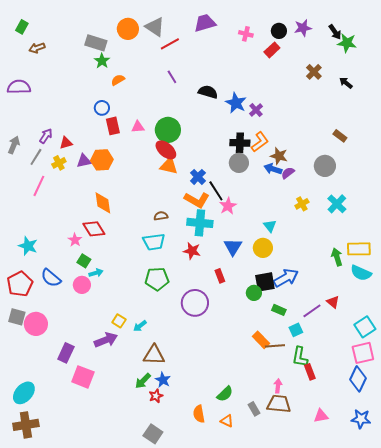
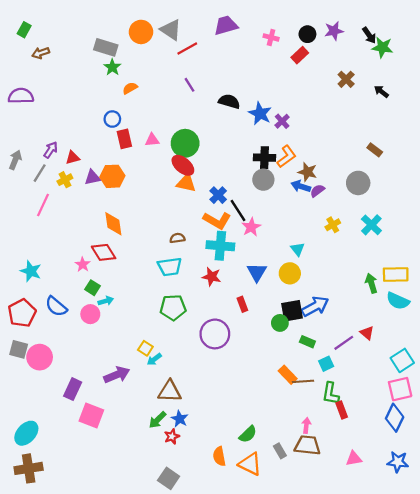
yellow square: (119, 321) -> (145, 348), moved
orange triangle: (227, 421) -> (250, 464), size x1.6

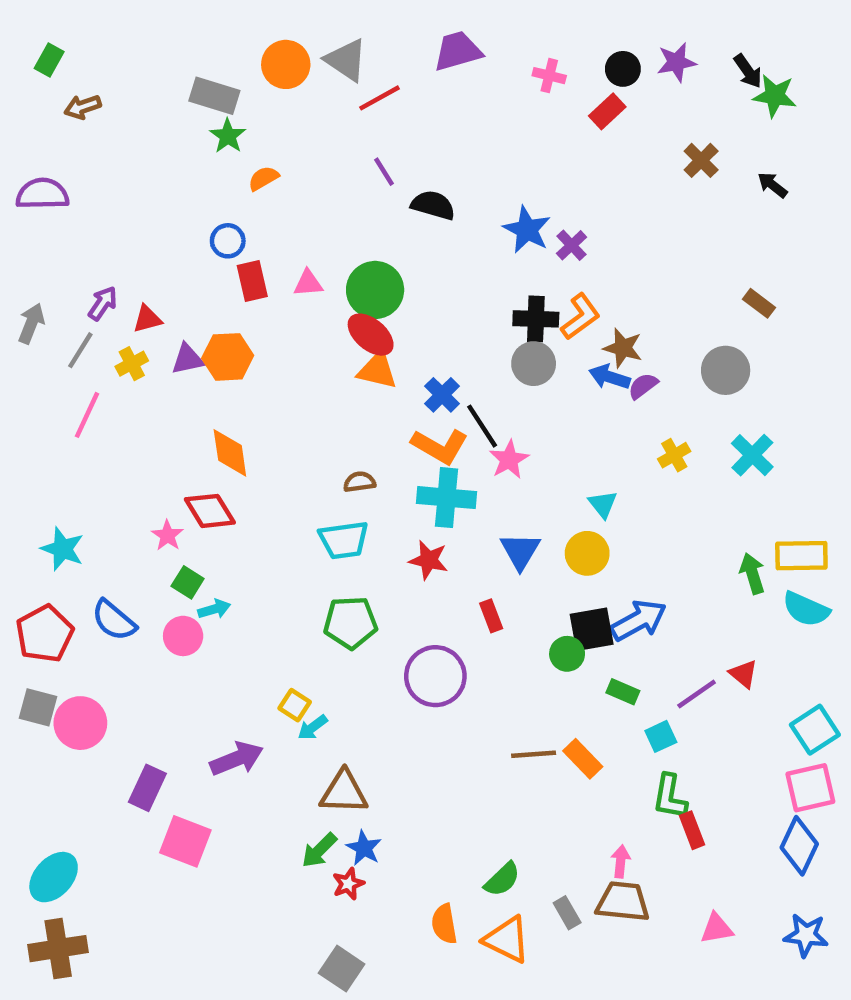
black semicircle: (229, 101) -> (433, 205), moved
brown line: (303, 381) -> (534, 754), moved

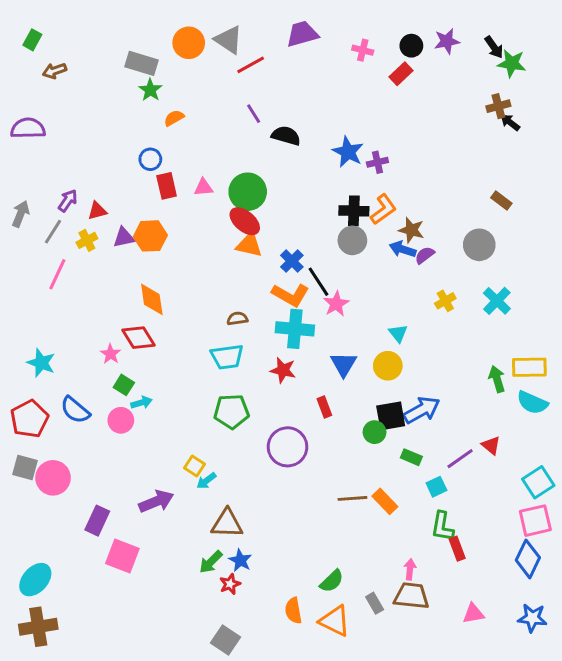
brown cross: (701, 160) -> (498, 106), moved, turned 30
purple cross: (572, 245) -> (377, 162), turned 30

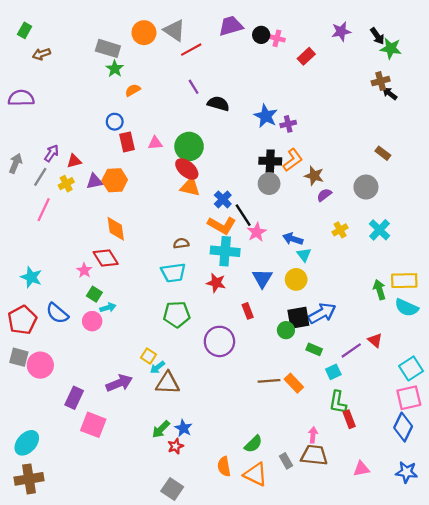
black circle: (411, 46) -> (261, 35), moved
blue arrow: (403, 249) -> (293, 239), moved
brown triangle: (227, 524) -> (168, 383), moved

